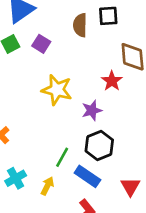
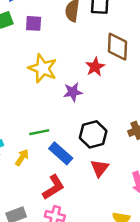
purple square: (41, 44) -> (34, 23), turned -36
black hexagon: (99, 145) -> (93, 134), moved
green line: (62, 157) -> (39, 132), turned 42

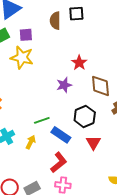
brown diamond: (118, 47) -> (101, 86), moved
yellow star: (43, 68) -> (22, 58), moved

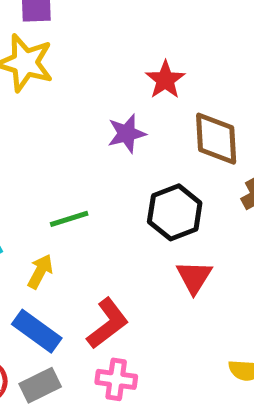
blue rectangle: (61, 135) -> (37, 331), moved

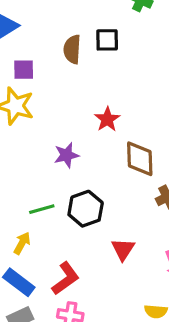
purple star: (127, 133) -> (66, 155), moved
black hexagon: (175, 212) -> (86, 209), moved

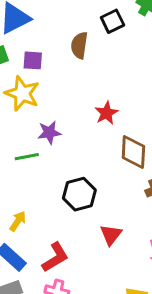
black square: (107, 40) -> (112, 21), moved, turned -30
purple star: (66, 155) -> (49, 133), moved
green line: (42, 209) -> (27, 157), moved

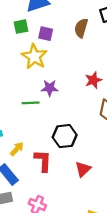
red L-shape: (55, 257) -> (43, 161), moved, turned -65

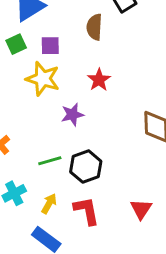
red star: (93, 80) -> (99, 80), moved
green line: (31, 103) -> (50, 161), moved
black hexagon: (65, 136) -> (86, 167), moved

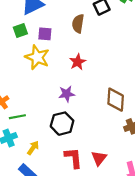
purple star: (72, 115) -> (67, 94), moved
green line: (50, 161) -> (17, 117), moved
red L-shape: (87, 211) -> (73, 158), moved

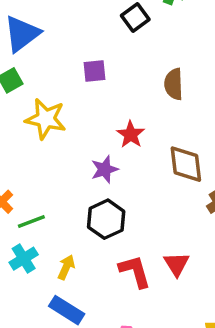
brown semicircle: (78, 24) -> (174, 84), moved
purple square: (45, 34) -> (95, 71), moved
red star: (78, 62) -> (131, 134), moved

